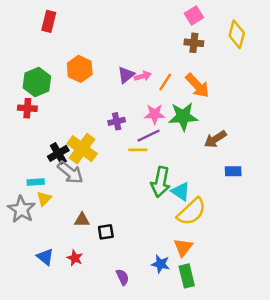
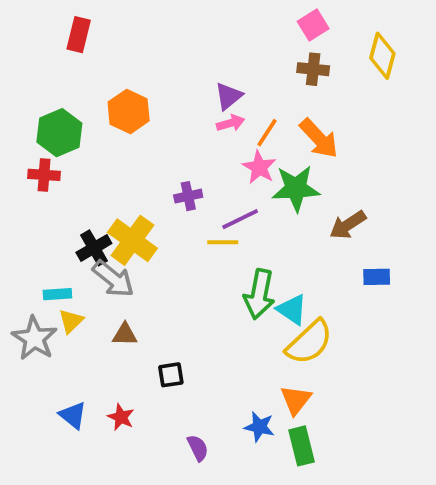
purple triangle: (126, 75) -> (229, 96), moved
pink star: (155, 114) -> (259, 167), moved, turned 30
brown triangle: (82, 220) -> (125, 334), moved

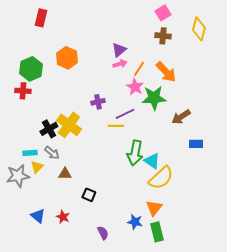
gray arrow: (113, 279) -> (52, 153), moved, size x0.7
gray star: (34, 338) -> (18, 176), turned 30
black square: (171, 375) -> (89, 195), turned 32

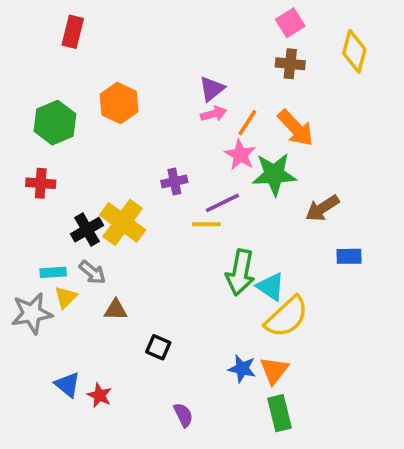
red cross: (23, 91) -> (41, 183), moved
red star: (63, 217) -> (99, 395), moved
blue star: (135, 222) -> (242, 369), moved

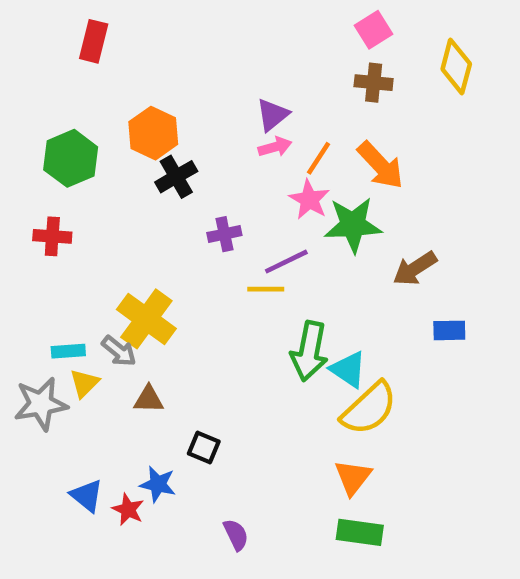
yellow cross: (123, 222) -> (146, 319), moved
black cross: (87, 230) -> (176, 177), moved
blue star: (242, 369) -> (158, 484), moved
green rectangle: (280, 413) -> (360, 532), turned -68

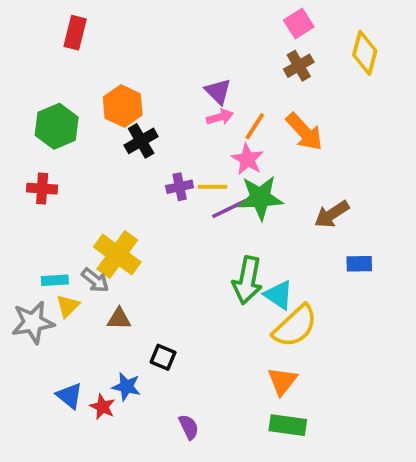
brown cross: (374, 83) -> (299, 66), turned -36
purple triangle: (273, 115) -> (218, 91), turned -36
green star: (353, 225) -> (260, 198), moved
yellow line: (266, 289) -> (213, 187), moved

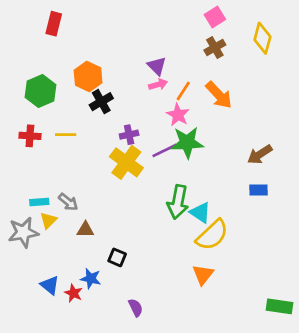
yellow line: (213, 187) -> (66, 135), moved
brown arrow: (332, 214) -> (260, 154), moved
yellow cross: (117, 255) -> (126, 162), moved
green rectangle: (288, 425) -> (280, 306), moved

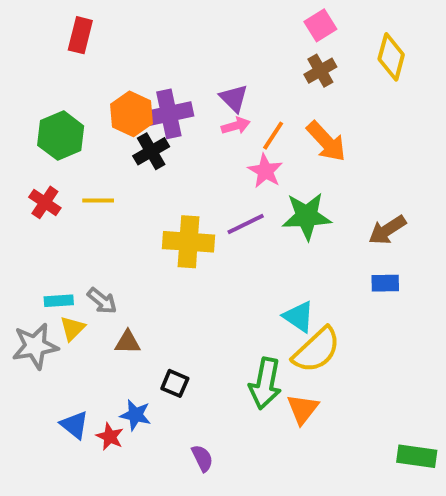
purple cross: (129, 135) -> (169, 114), moved, size x1.6
red cross: (30, 136) -> (45, 202), turned 30
green star: (187, 143) -> (307, 216), moved
yellow cross: (126, 162) -> (189, 242), turned -32
green arrow: (178, 202) -> (265, 383), moved

